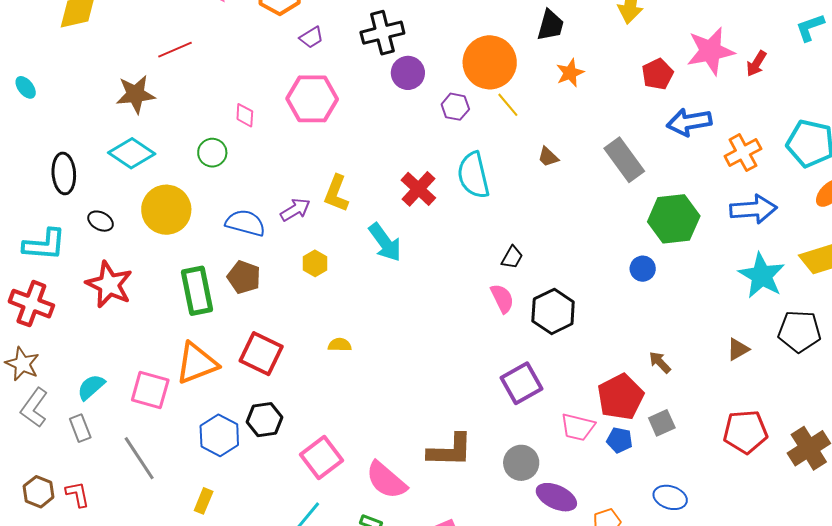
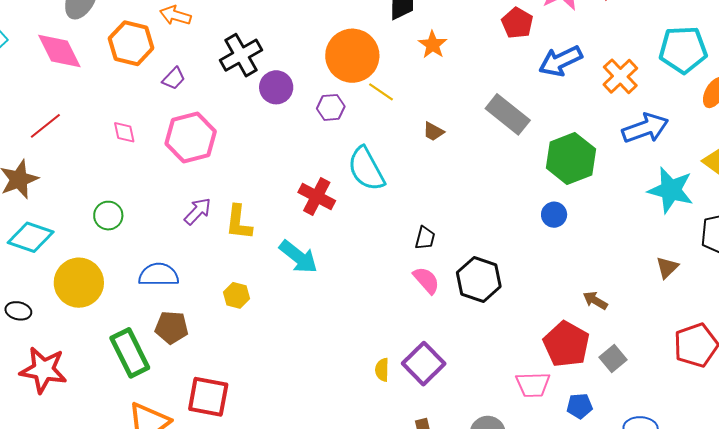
pink diamond: (245, 115) -> (124, 132), moved
purple arrow: (295, 210) -> (198, 211), moved
yellow semicircle: (340, 345) -> (382, 370), moved, turned -75
purple square: (521, 383) -> (424, 364), moved
blue pentagon: (620, 440) -> (580, 406), moved

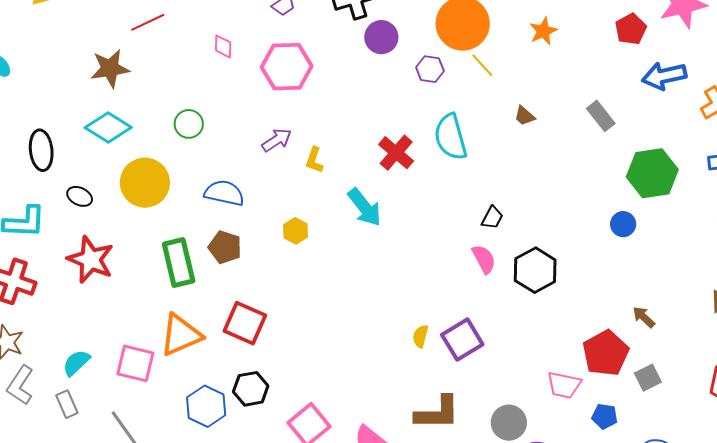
gray rectangle: (508, 114) -> (601, 116), size x0.7
yellow L-shape: (239, 222) -> (314, 160), size x0.7

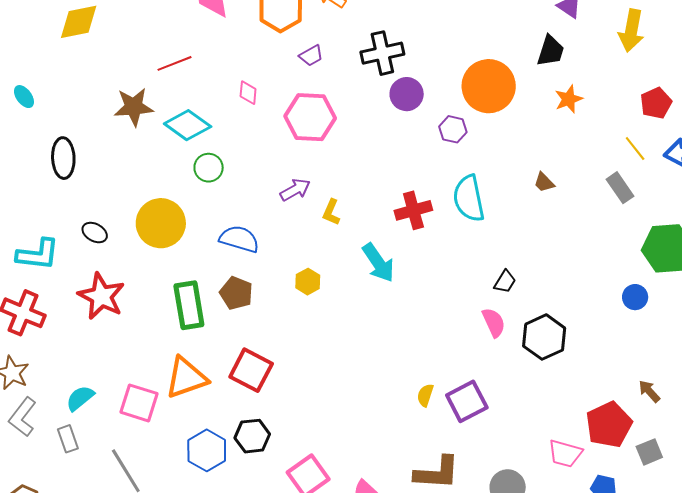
yellow line: (482, 65) -> (635, 148), moved
cyan diamond: (108, 128) -> (188, 125), moved
black ellipse: (41, 150) -> (63, 158), moved
red cross: (396, 153) -> (413, 210), turned 30

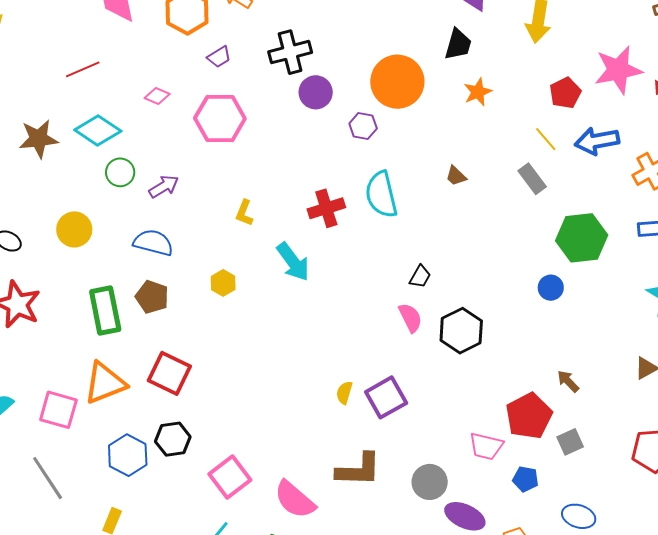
pink diamond: (248, 93) -> (157, 96), turned -70
brown star: (134, 107) -> (38, 139), moved
purple arrow: (295, 190) -> (164, 186), moved
yellow circle: (161, 223) -> (74, 229), size x0.7

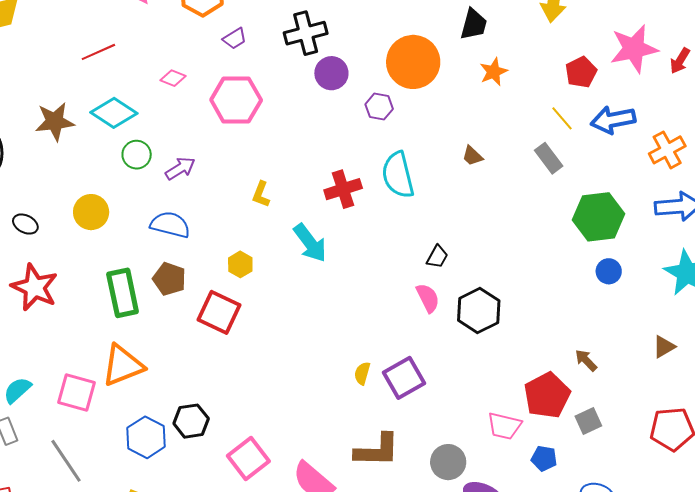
blue circle: (551, 288) -> (609, 271), moved
red square: (169, 373) -> (219, 312), moved

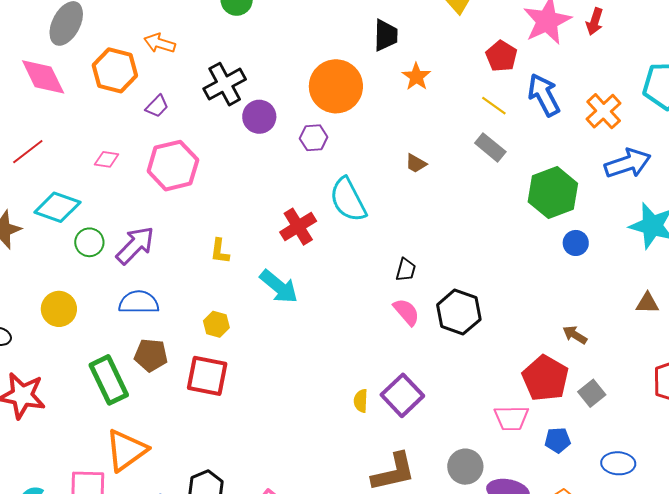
blue arrow: (613, 120) -> (544, 95), turned 87
purple arrow: (180, 168) -> (135, 245), size x1.4
brown triangle: (664, 347) -> (647, 303), turned 45

